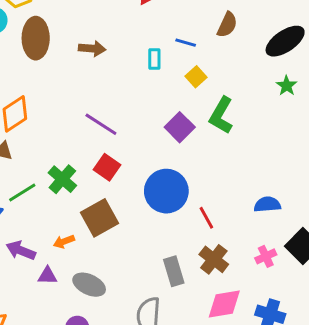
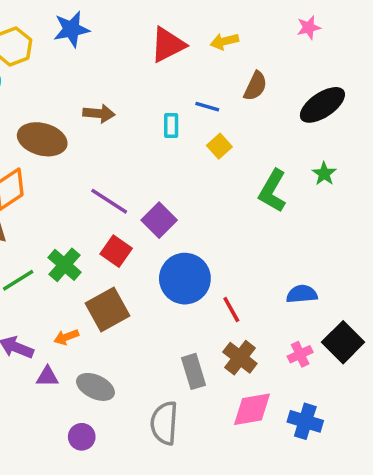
brown ellipse: (36, 38) -> (42, 139), moved, turned -75
green star: (287, 86) -> (324, 174), moved
green L-shape: (221, 115) -> (273, 191), moved
purple square: (180, 127) -> (159, 220), moved

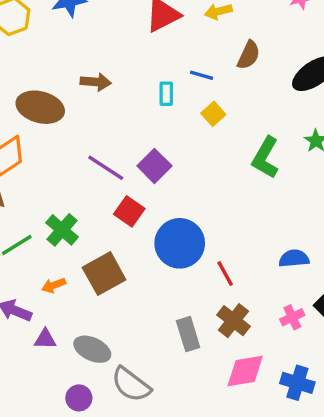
purple square: (159, 220) -> (154, 166), moved
red square: (116, 251) -> (129, 211), moved
orange arrow: (66, 337) -> (54, 285), moved
gray semicircle: (164, 423) -> (131, 384), moved, turned -57

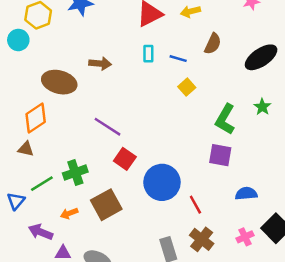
cyan rectangle: (166, 94) -> (148, 54), moved
purple square: (154, 166) -> (220, 155), moved, turned -35
green cross: (62, 230) -> (75, 172), turned 30

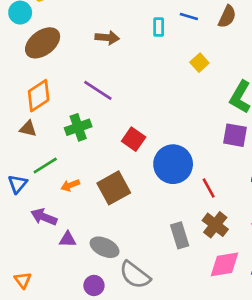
blue line: (178, 59) -> (189, 17), moved
brown ellipse: (59, 82) -> (43, 43), moved, turned -52
purple line: (108, 127) -> (98, 90), moved
green cross: (75, 172) -> (78, 127), moved
orange arrow: (69, 213) -> (70, 185), moved

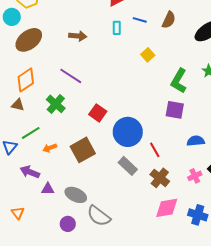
green cross: (78, 127) -> (56, 104), turned -30
gray rectangle: (180, 235) -> (128, 166), moved, turned -30
orange triangle: (23, 280) -> (18, 213), moved

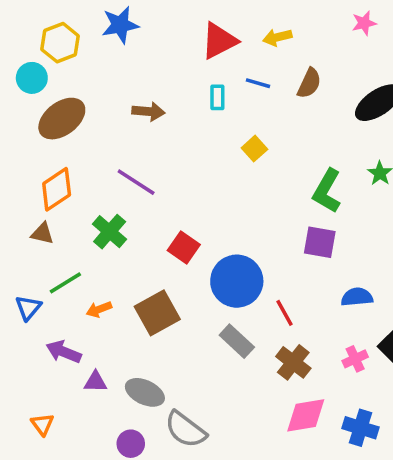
yellow square: (148, 55) -> (254, 149), moved

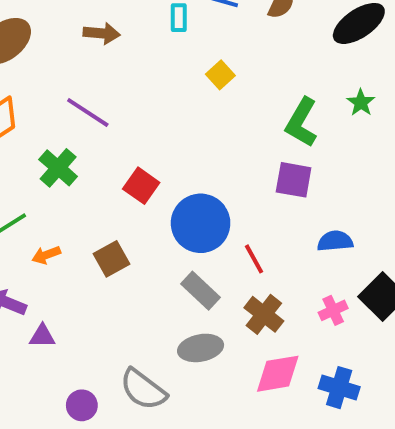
brown square: (157, 313) -> (112, 259), size x0.7
gray ellipse: (145, 392) -> (201, 348), moved, turned -36

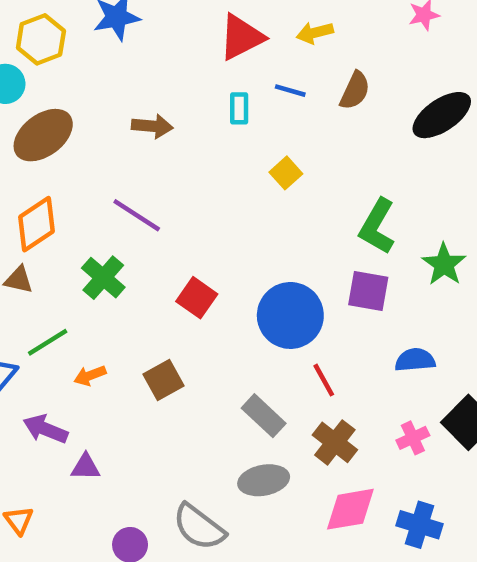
green star: (361, 103) -> (444, 264), moved, size x1.4
blue circle: (201, 223) -> (290, 315), moved

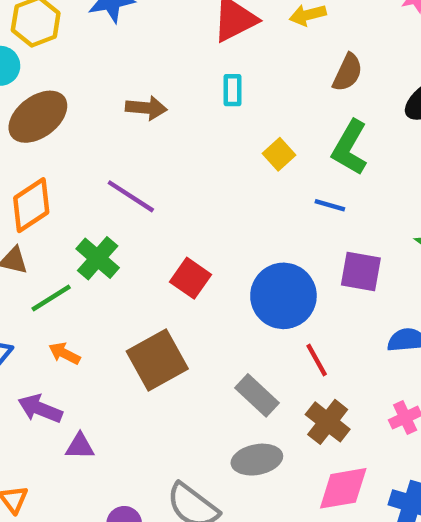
blue line: (290, 91) -> (330, 205), moved
green L-shape: (377, 226) -> (350, 148), moved
green line: (48, 342) -> (51, 298), moved
orange arrow: (90, 376) -> (64, 353), moved, turned 48
brown square: (163, 380) -> (157, 360), size x1.5

